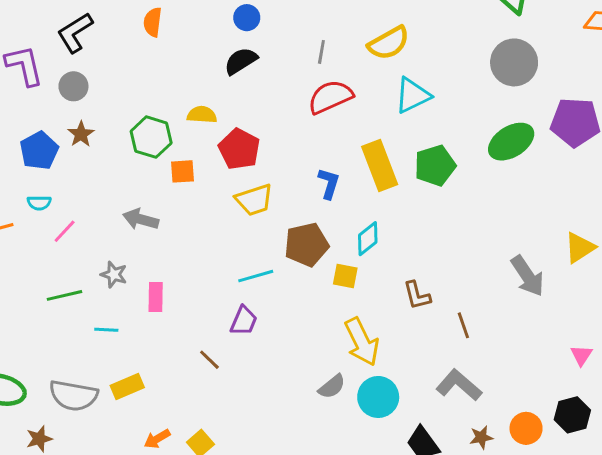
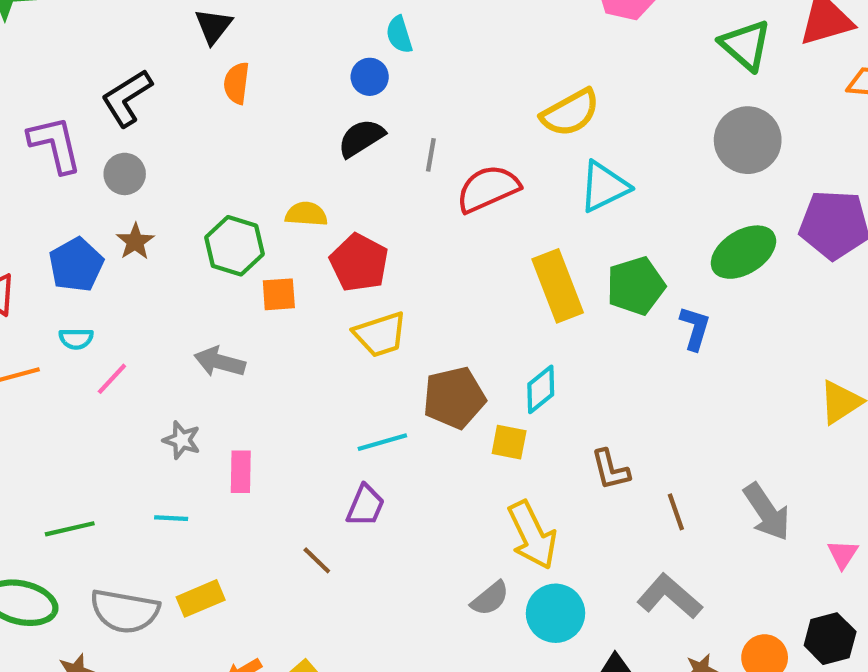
gray line: (321, 52) -> (431, 155), moved
blue L-shape: (329, 183) -> (695, 328), moved
gray arrow: (528, 276) -> (767, 512), moved
green line: (65, 295) -> (70, 529), moved

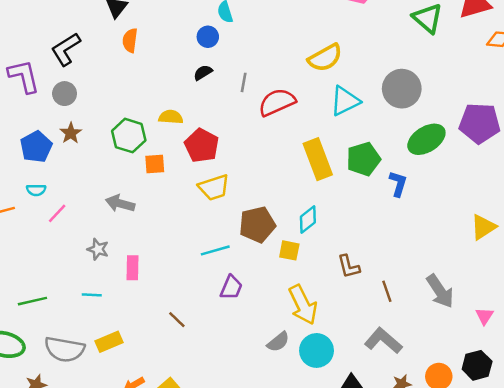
black semicircle: (361, 138) -> (203, 73), size x0.7
gray circle: (748, 140) -> (402, 89), moved
purple trapezoid: (365, 506) -> (231, 287), moved

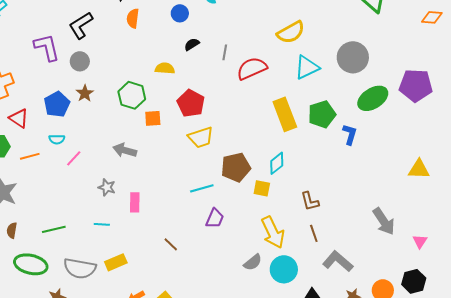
blue circle: (208, 37) -> (180, 13), moved
yellow semicircle: (171, 117) -> (165, 68), moved
yellow triangle: (483, 227) -> (419, 169), turned 35
brown line: (387, 291) -> (314, 233), moved

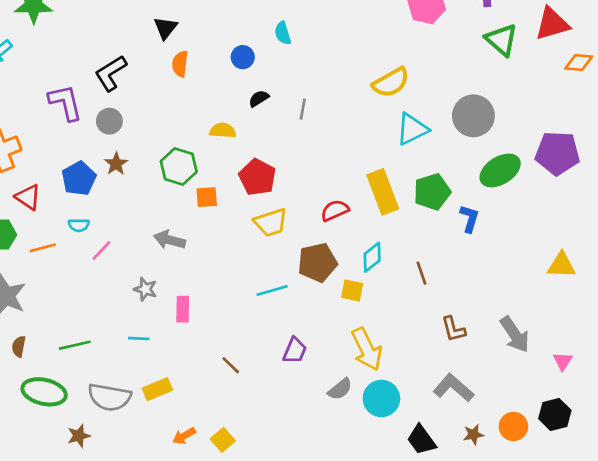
red semicircle: (252, 68) -> (335, 210), moved, size x0.7
brown L-shape: (310, 201) -> (453, 329), moved
purple trapezoid: (215, 218) -> (295, 350), moved
brown line: (314, 233) -> (421, 273), moved

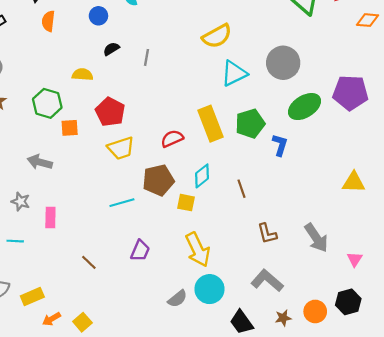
yellow rectangle: (157, 389) -> (32, 297), moved
gray semicircle: (340, 389) -> (177, 299), moved

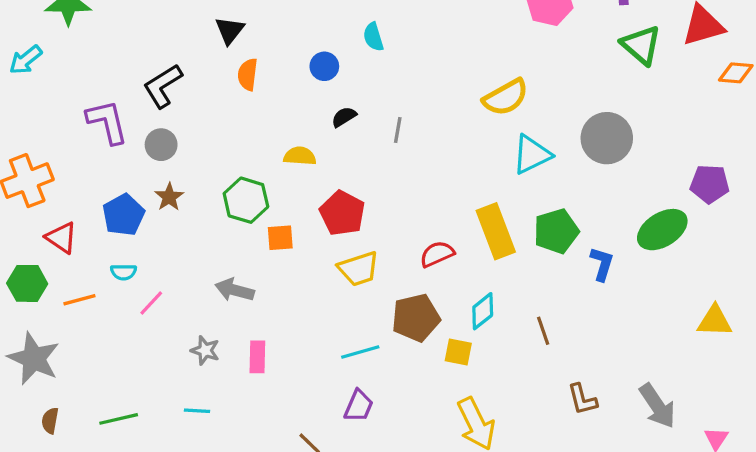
purple pentagon: (350, 93) -> (710, 184), size x0.7
green ellipse: (305, 107) -> (662, 230), moved
pink rectangle: (50, 218) -> (257, 357), moved
purple trapezoid: (140, 251) -> (359, 406), moved

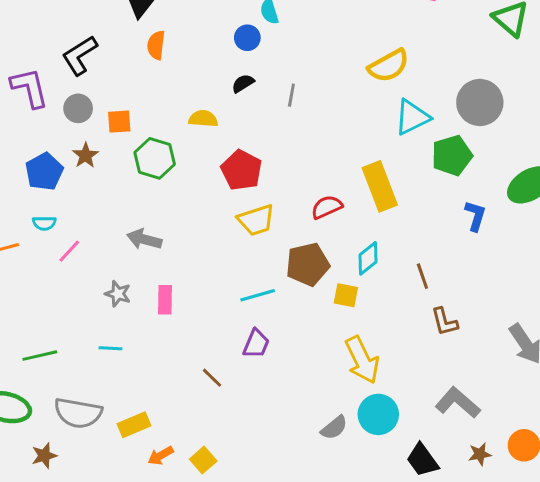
blue circle: (324, 66) -> (247, 38), moved
green pentagon: (556, 231) -> (452, 155), moved
orange square: (280, 238) -> (119, 122), moved
brown L-shape: (582, 399) -> (445, 322), moved

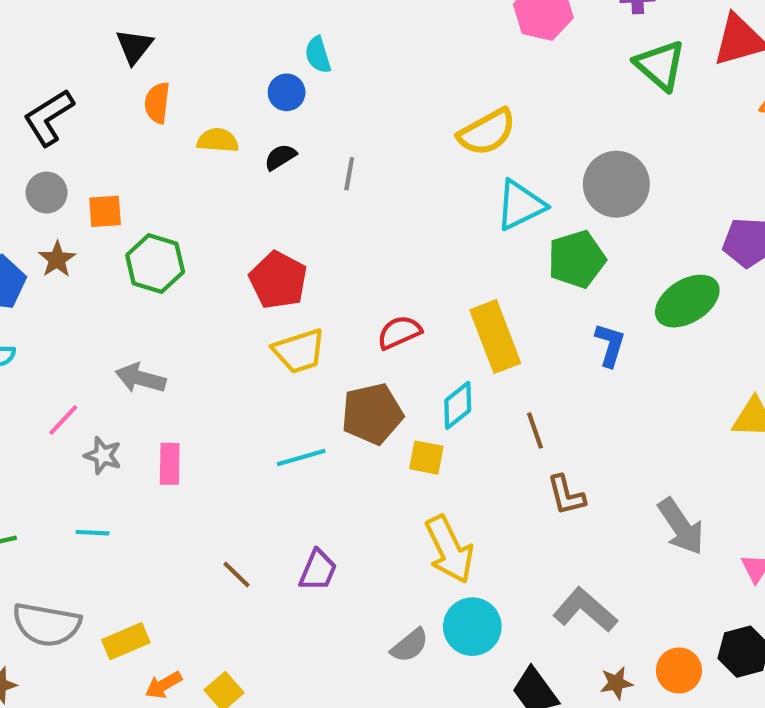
yellow semicircle: (203, 119) -> (218, 140), moved
yellow rectangle: (380, 186) -> (495, 337), moved
pink line: (69, 251) -> (63, 420), moved
purple trapezoid: (256, 344) -> (318, 570), moved

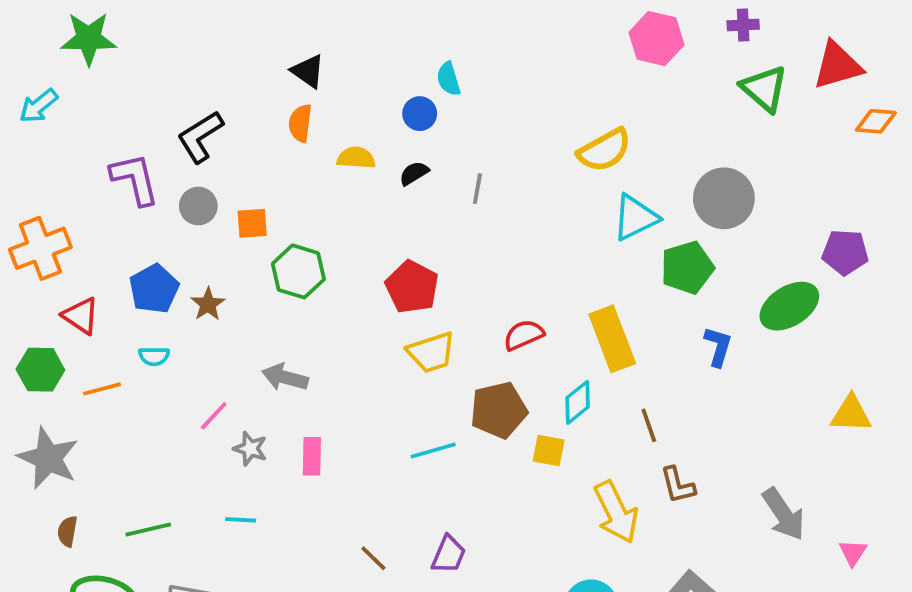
black triangle: (134, 46) -> (308, 71), moved, turned -33
brown star: (57, 259) -> (208, 304), moved
yellow arrow: (449, 549) -> (616, 512), moved

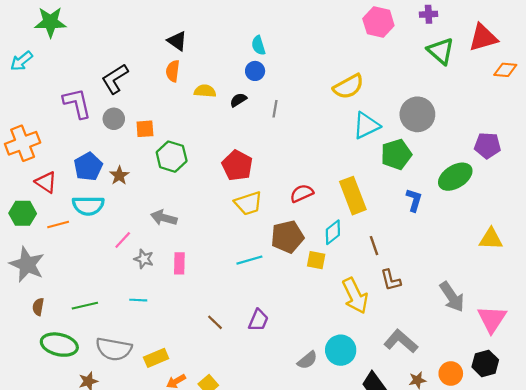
blue circle: (420, 114) -> (255, 71), moved
cyan semicircle: (154, 356) -> (88, 206), size x1.8
pink triangle: (853, 553) -> (492, 319), size x1.8

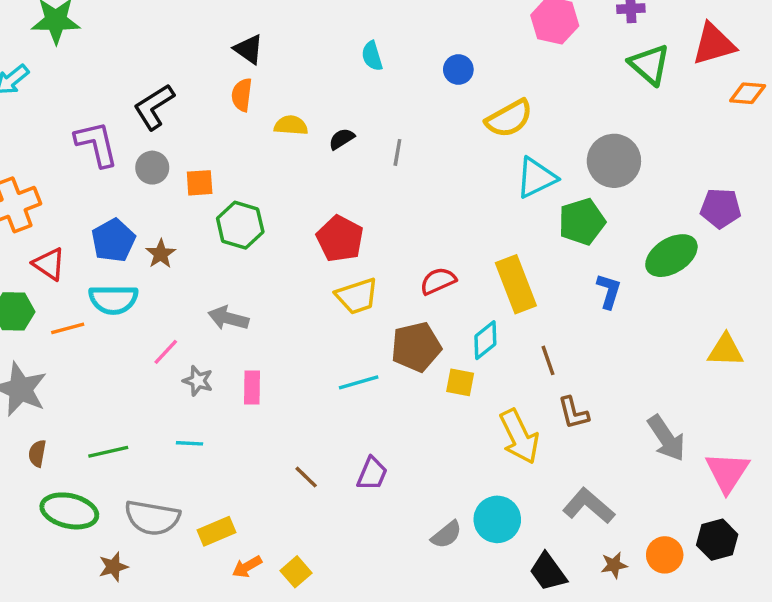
blue circle: (255, 71) -> (458, 70), moved

